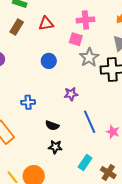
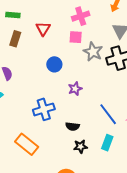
red triangle: (46, 24) -> (43, 29), turned -35
purple star: (71, 94) -> (75, 89), moved
blue cross: (28, 102) -> (44, 109), size x1.5
cyan rectangle: (85, 162) -> (107, 143), moved

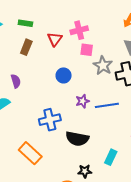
pink cross: (81, 16) -> (79, 30), moved
blue line: (108, 114) -> (107, 105), moved, turned -65
black semicircle: (73, 126) -> (77, 139), size x1.6
black star: (81, 147) -> (85, 171), moved

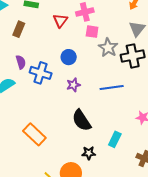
brown rectangle: (26, 47) -> (19, 29), moved
purple star: (82, 101) -> (73, 85), moved
blue cross: (50, 120) -> (41, 73), moved, turned 30
black semicircle: (77, 139) -> (82, 120), turned 45

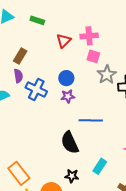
brown rectangle: (19, 29) -> (20, 56), moved
purple star: (73, 85) -> (68, 96), moved
blue line: (112, 87) -> (91, 120), moved
orange rectangle: (34, 134) -> (19, 173), moved

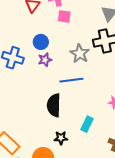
gray star: (107, 75) -> (80, 54), moved
black semicircle: (70, 143) -> (54, 105), turned 35

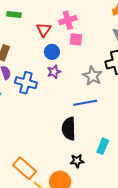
blue circle: (41, 42) -> (52, 52), moved
purple star: (45, 60) -> (54, 72), moved

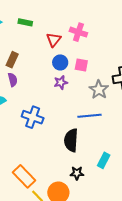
pink cross: (68, 20) -> (78, 32), turned 30
pink square: (76, 39) -> (81, 65), moved
blue cross: (26, 83) -> (33, 117), moved

